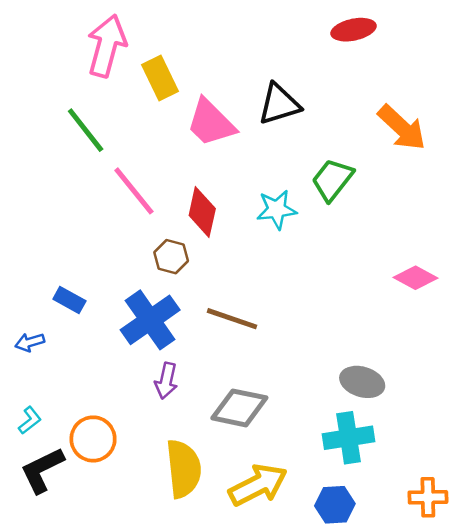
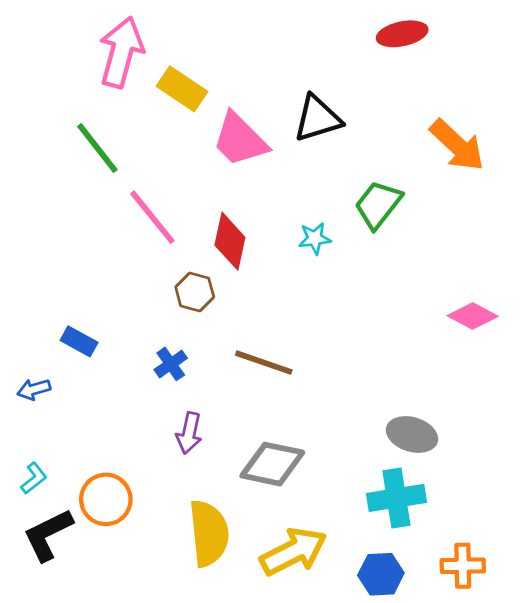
yellow rectangle: (160, 78) -> (182, 89), turned -30
cyan star: (277, 210) -> (315, 238), size x0.7
blue cross: (150, 320) -> (171, 364), size x0.5
orange cross: (428, 497) -> (463, 566), moved

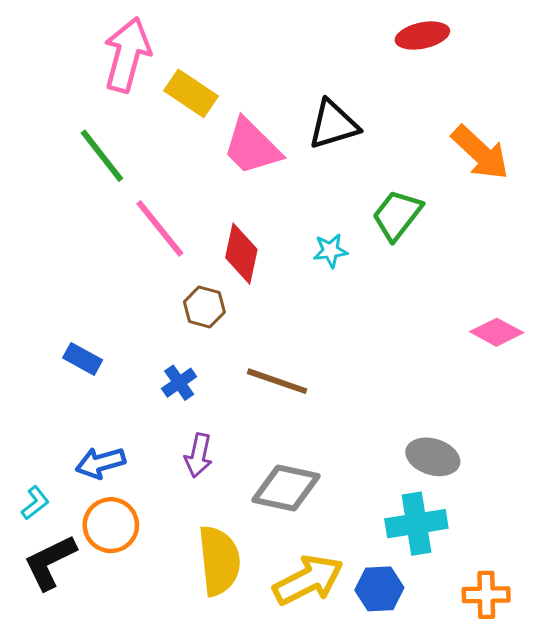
blue arrow: (34, 389) -> (100, 463), moved, size x1.4
blue hexagon: (381, 574) -> (379, 589), moved

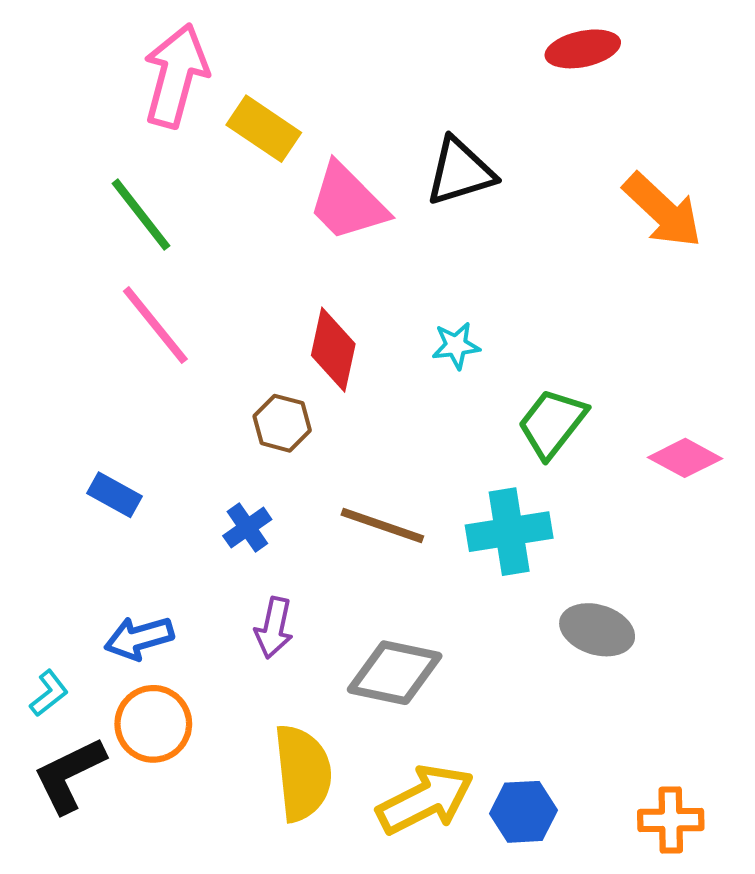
green trapezoid: (397, 215) -> (552, 423), moved
pink line: (160, 228) -> (155, 325), moved
cyan cross: (416, 524) -> (509, 532), moved

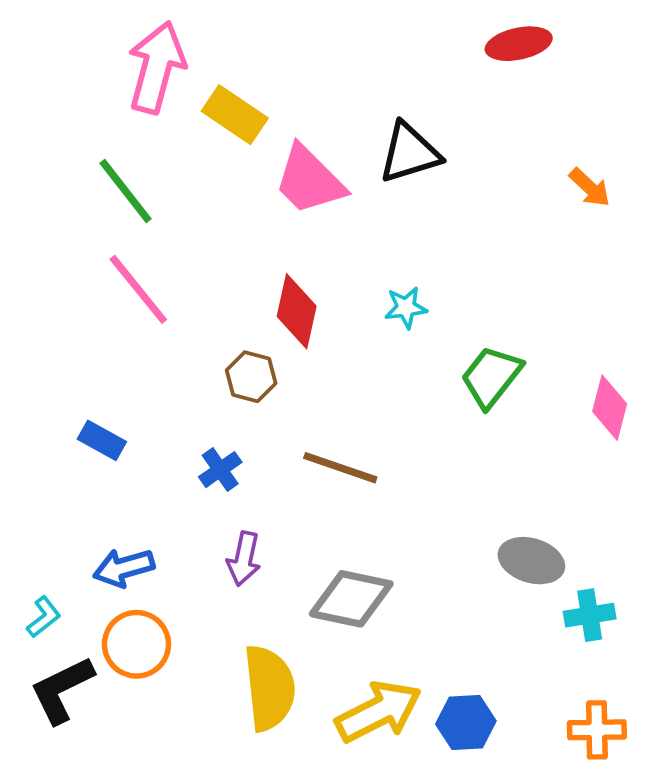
orange arrow: (663, 211) -> (590, 187), size x0.6
pink diamond: (685, 458) -> (610, 408), turned 76
cyan cross: (509, 532) -> (590, 615), moved, size x0.7

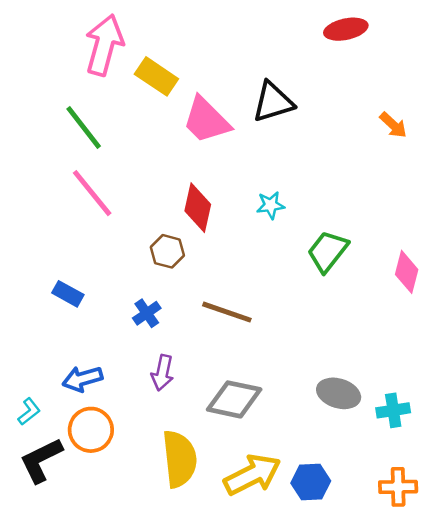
gray ellipse: (531, 561) -> (339, 393), moved

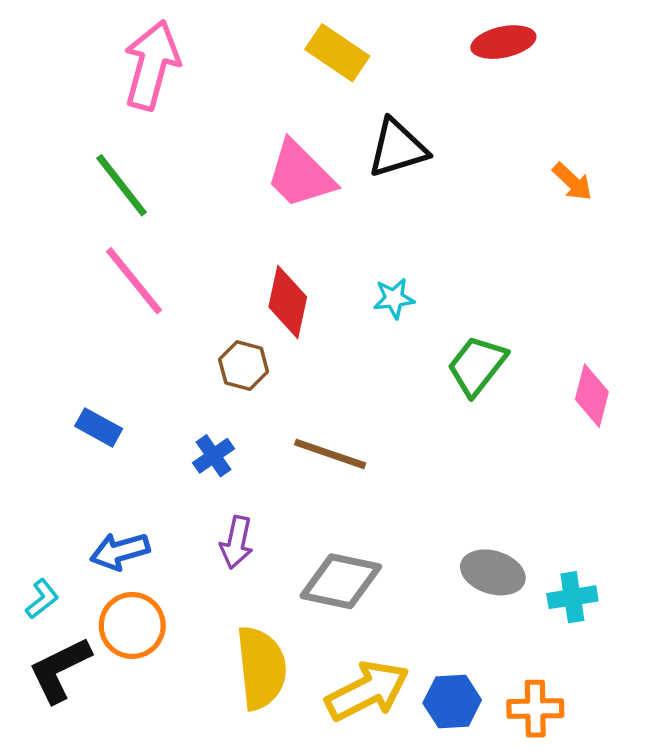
yellow rectangle: (156, 76) -> (337, 53), moved
orange cross: (398, 487) -> (535, 709), moved

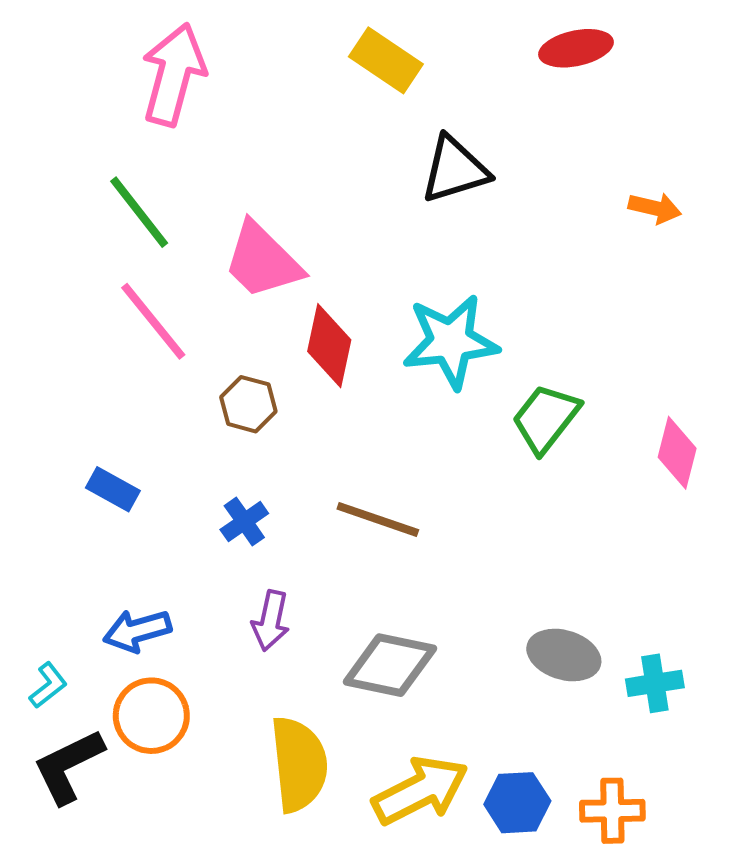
pink trapezoid: (300, 175) -> (263, 261), moved
orange arrow: (572, 182) -> (655, 208), turned -30
cyan star: (394, 298) -> (451, 342), size x2.0
brown hexagon: (244, 366) -> (248, 404), moved

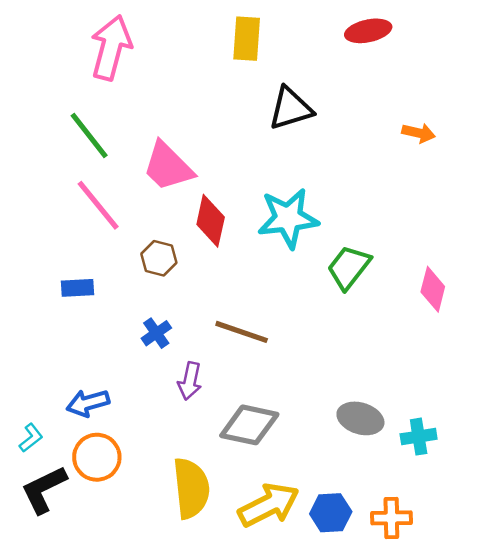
yellow rectangle: (386, 60) -> (247, 39), turned 60
blue rectangle: (113, 489) -> (77, 288), moved, turned -32
purple arrow: (271, 621) -> (190, 381), moved

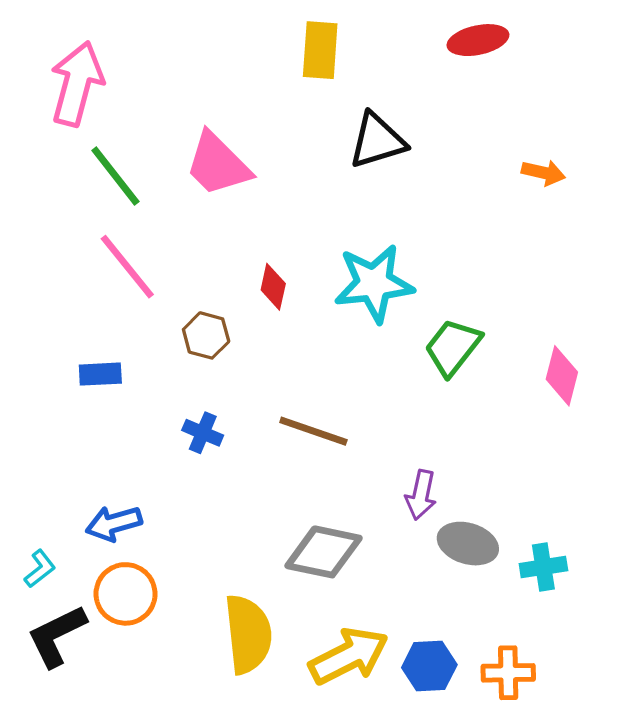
pink arrow: (111, 48) -> (77, 84), moved
pink trapezoid: (168, 167) -> (218, 164), moved
red diamond: (211, 221) -> (273, 287), size x0.7
blue cross: (156, 333) -> (203, 433), turned -32
purple arrow: (190, 381) -> (421, 495), moved

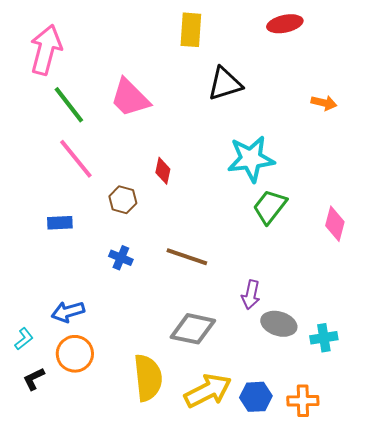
cyan star: (374, 283) -> (251, 159), moved
black L-shape: (57, 636) -> (34, 379), size x0.6

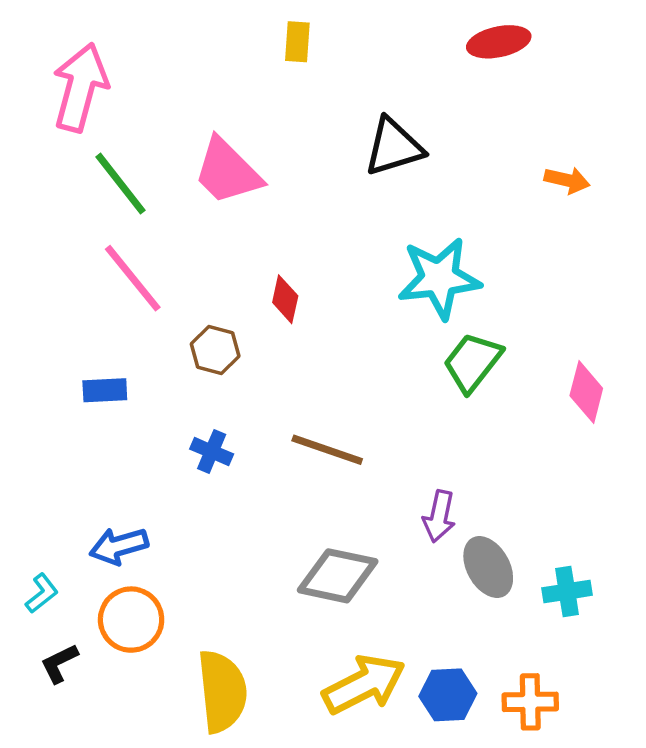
yellow rectangle: (191, 30) -> (297, 42), moved, size x0.7
gray ellipse: (279, 324) -> (488, 567), turned 44
yellow semicircle: (148, 378) -> (222, 691), moved

